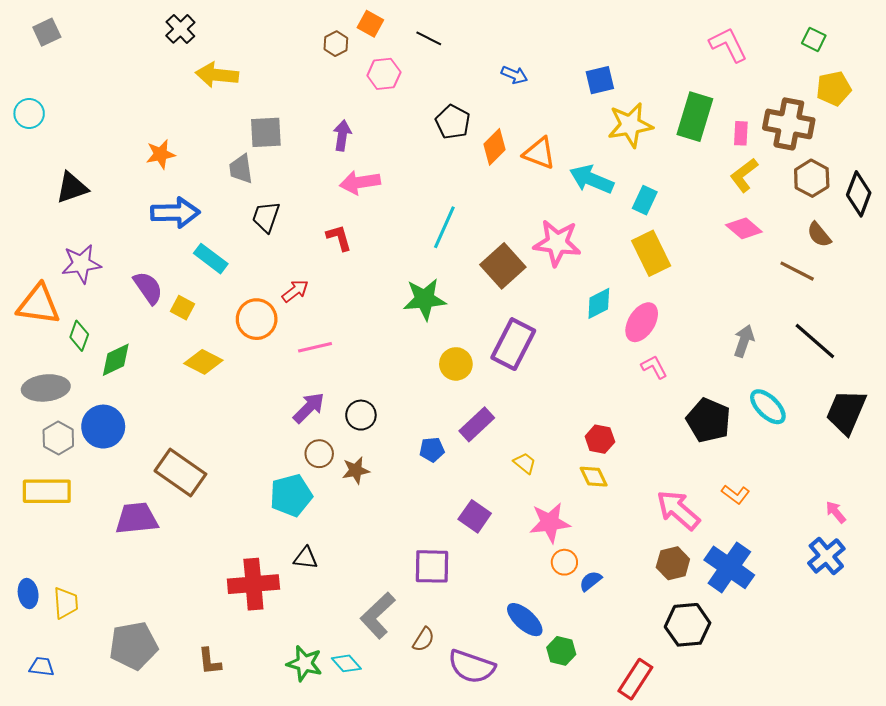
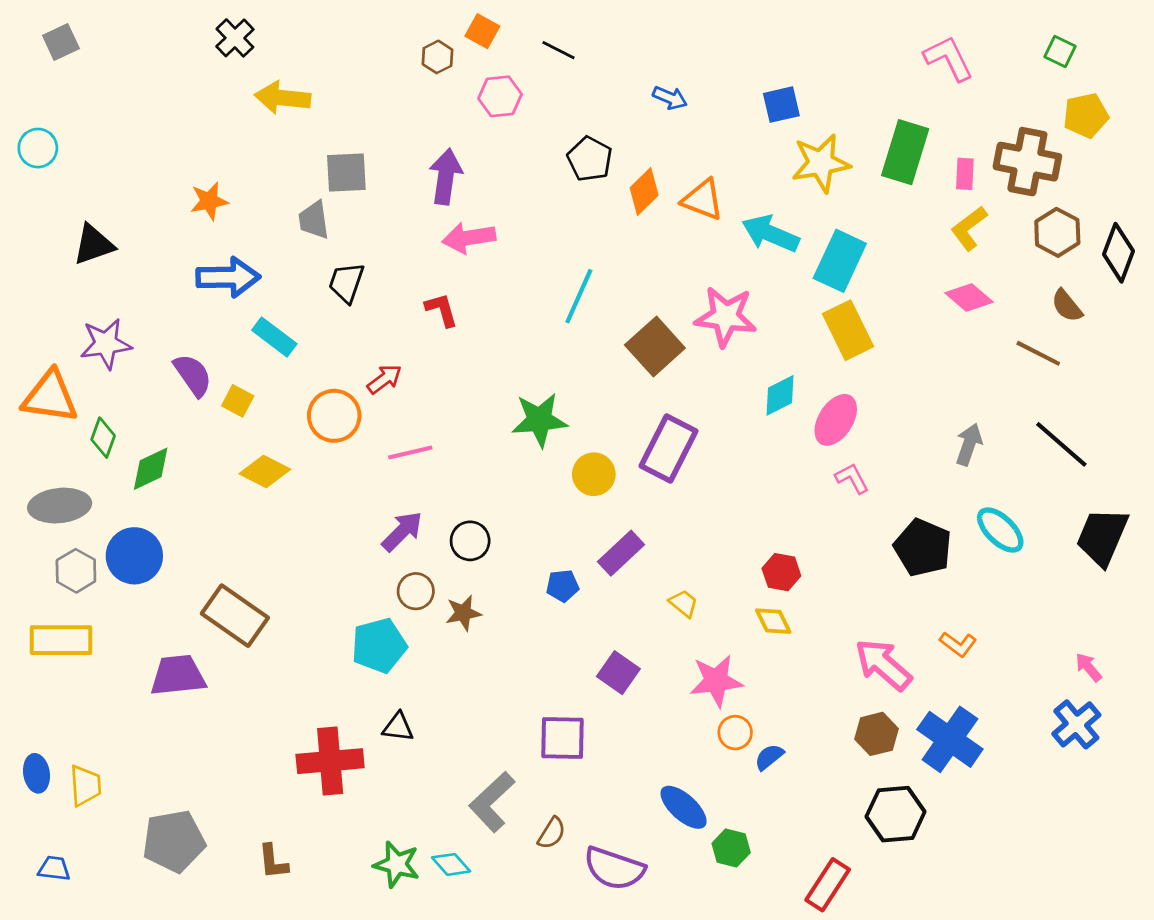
purple arrow: (342, 135) -> (446, 177), size x1.4
cyan rectangle: (645, 200) -> (840, 261), size x1.6
green star: (425, 299) -> (539, 420), moved

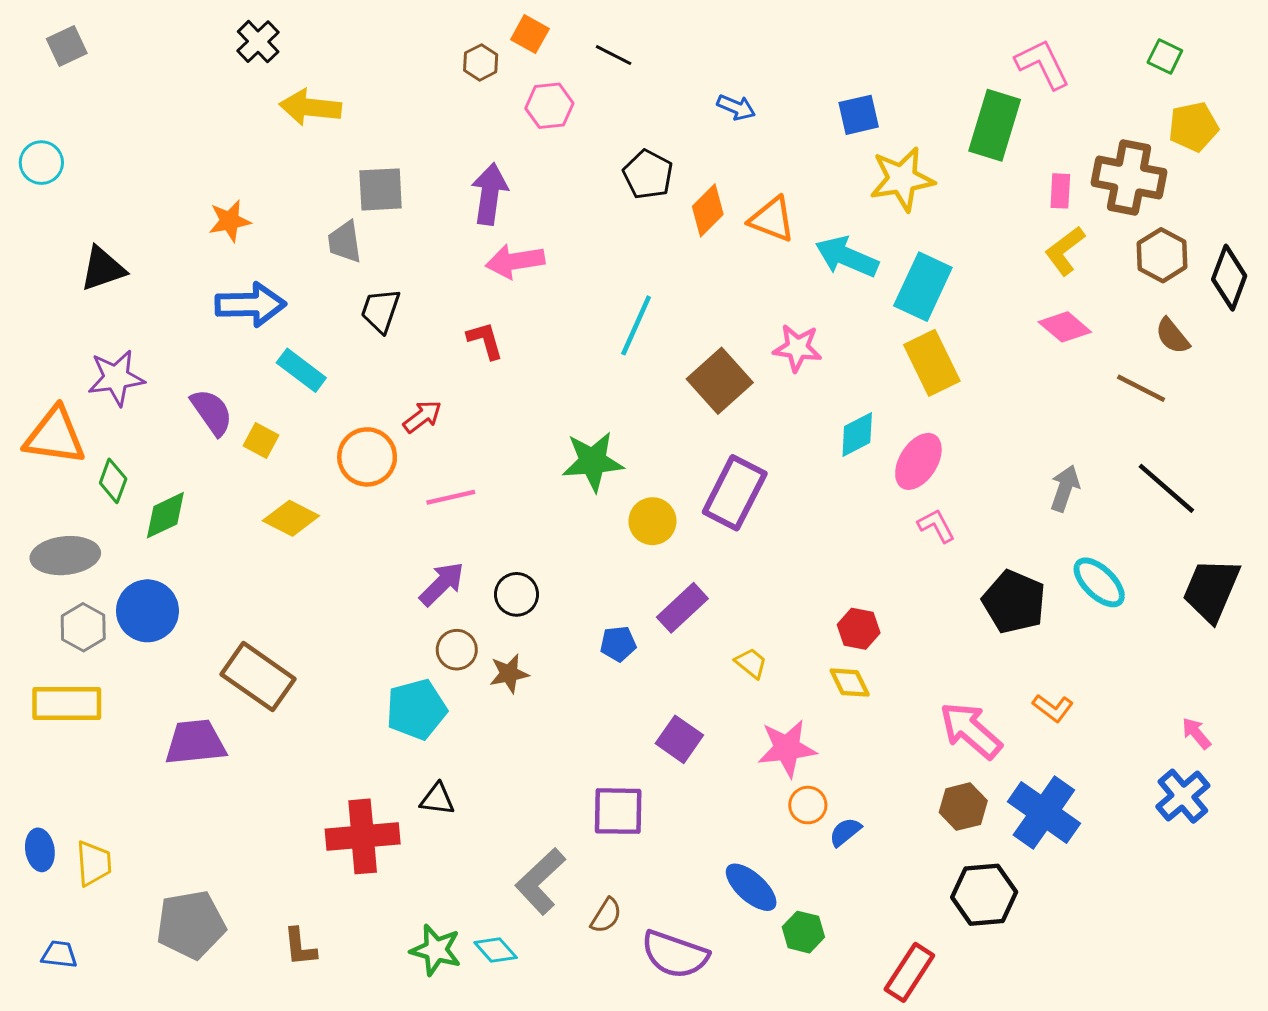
green rectangle: (905, 152) -> (995, 125), moved
pink star: (726, 317) -> (797, 348), size x0.7

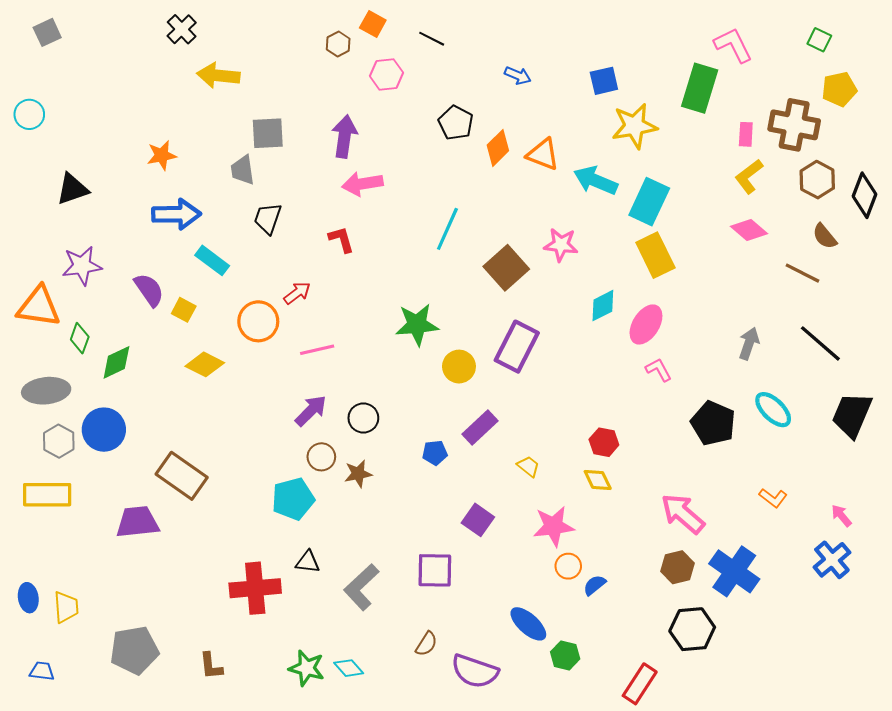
orange L-shape: (1053, 708) -> (773, 498), moved
gray L-shape: (540, 881) -> (361, 587), moved

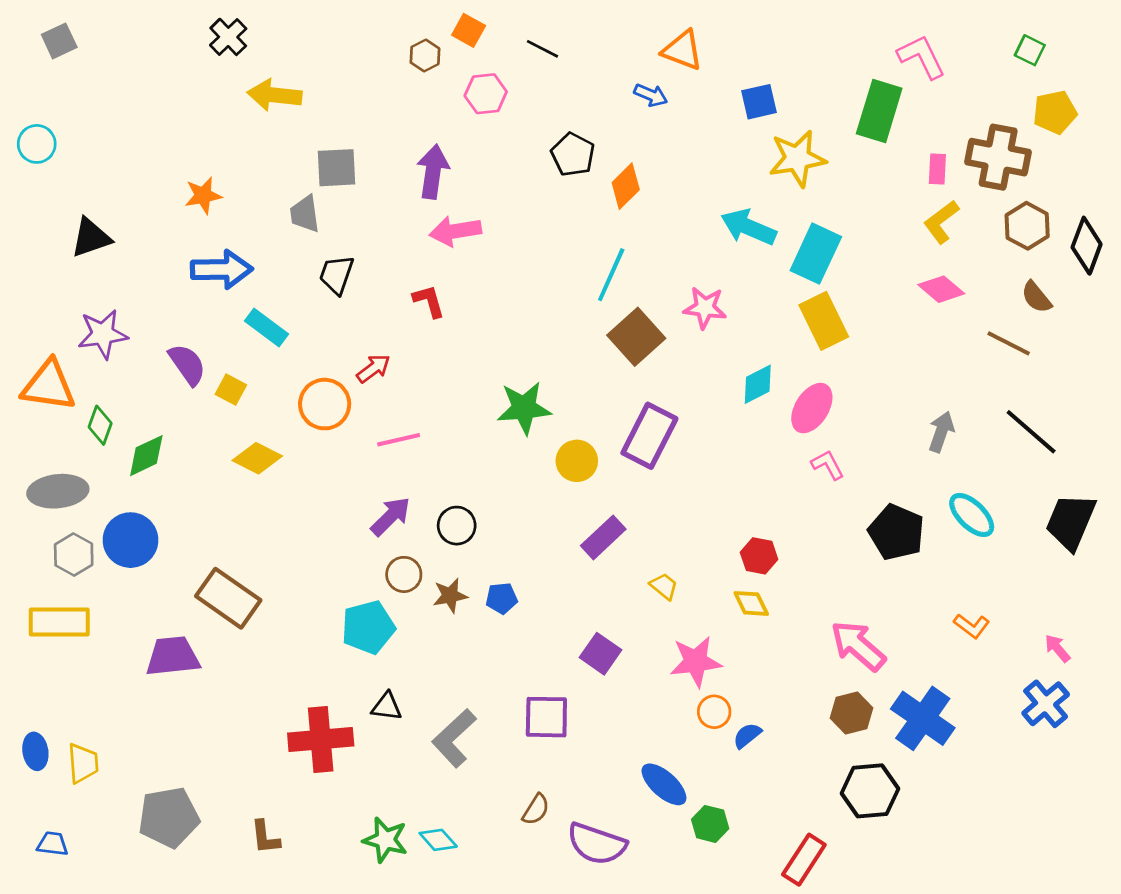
orange triangle: (543, 154) -> (682, 50), moved
cyan line: (447, 229) -> (611, 275), moved
blue pentagon: (435, 453) -> (502, 598), moved

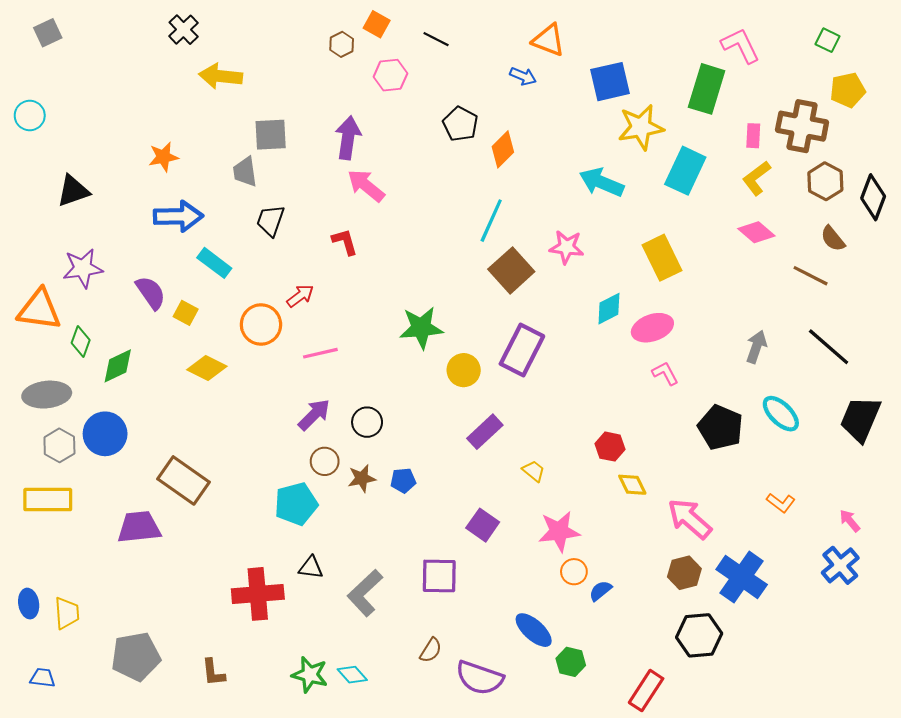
blue square: (759, 102) -> (610, 82), size x1.4
pink arrow: (455, 231) -> (366, 186), turned 48
cyan rectangle: (816, 254) -> (685, 171), moved
pink ellipse: (812, 408) -> (652, 328), turned 39
yellow diamond: (751, 603) -> (632, 485), moved

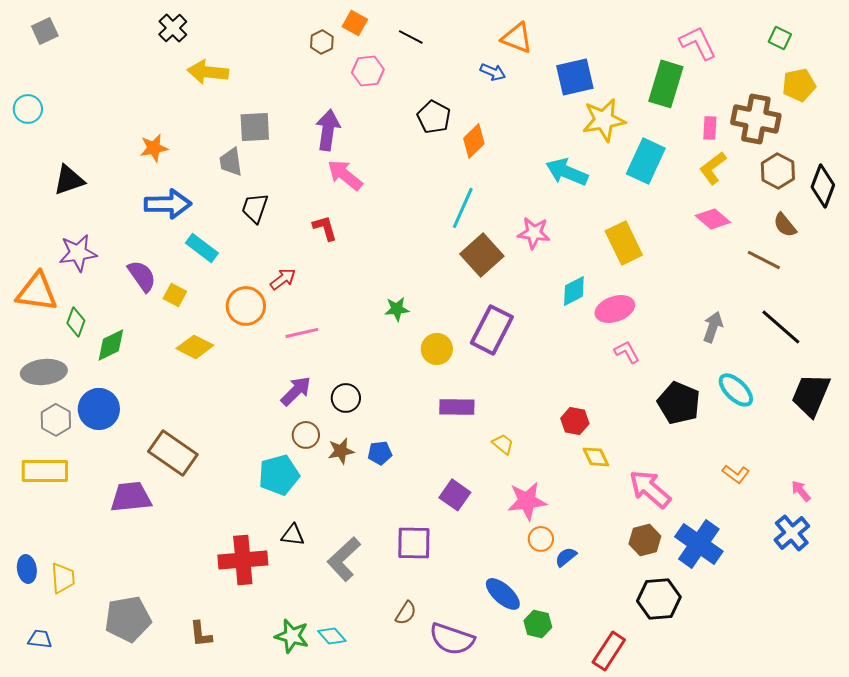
green star: (421, 328) -> (397, 309), size x0.6
purple rectangle: (485, 432) -> (457, 407), turned 44

